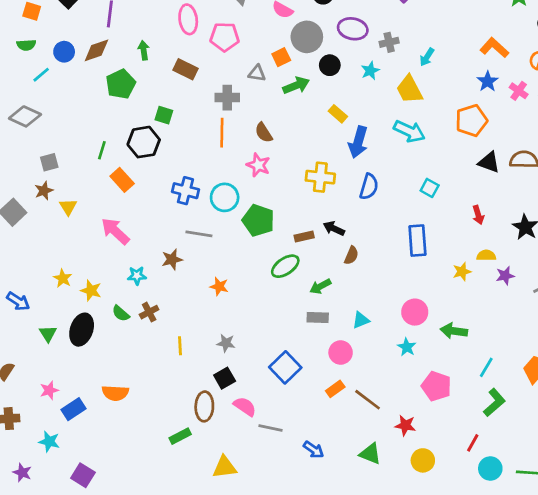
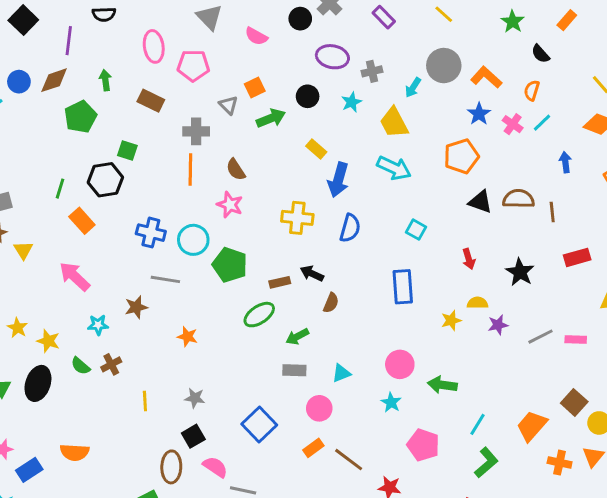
gray circle: (307, 37) -> (444, 66), moved
gray triangle: (257, 73) -> (228, 105), turned 36

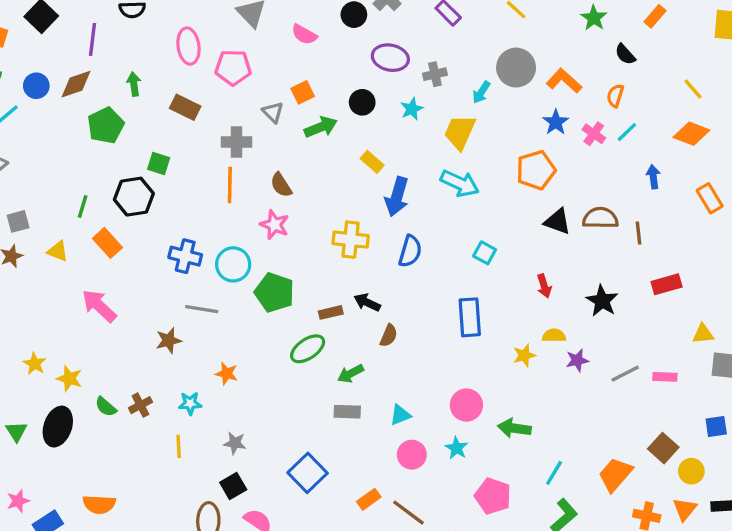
yellow trapezoid: (394, 123) -> (460, 132), turned 52
yellow triangle: (23, 250) -> (58, 251), moved, turned -36
cyan star: (98, 325) -> (190, 403), moved
pink circle: (319, 408) -> (412, 455), moved

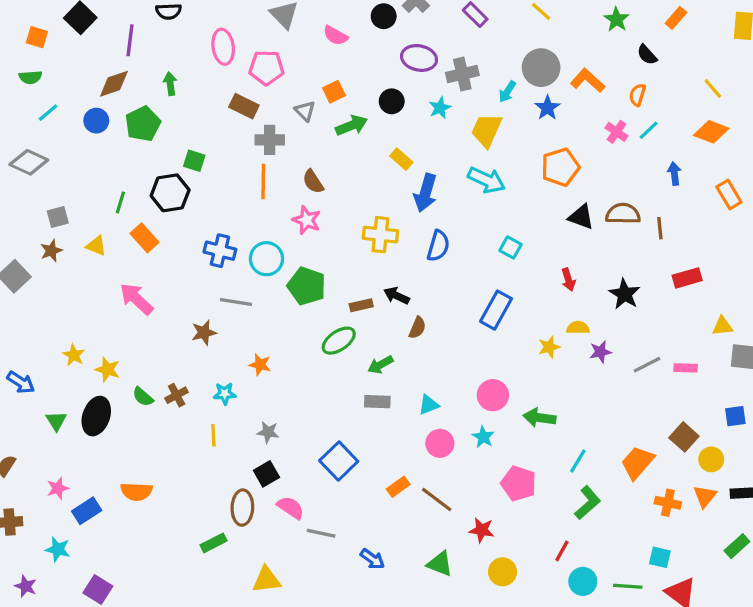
gray cross: (435, 74) -> (462, 74), size x1.4
blue circle: (36, 86) -> (96, 121), moved
brown rectangle: (185, 107) -> (244, 106), moved
blue star: (556, 122) -> (547, 108), moved
blue rectangle: (470, 317) -> (496, 310), turned 33

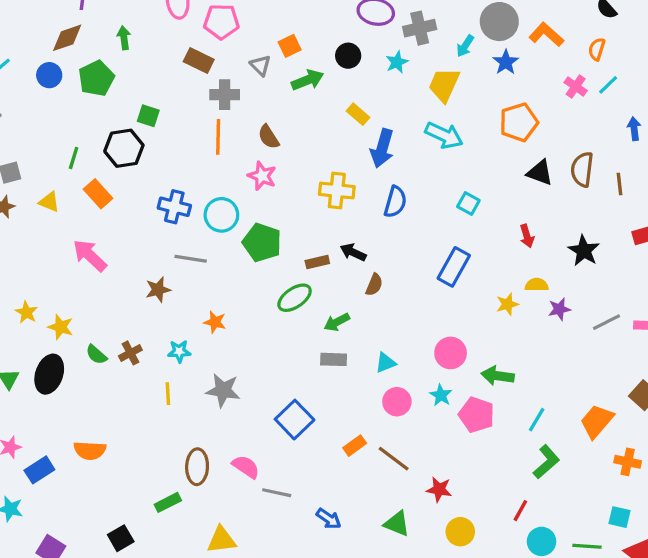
brown semicircle: (623, 214) -> (582, 169), turned -84
gray star: (268, 432) -> (223, 390), size x1.5
black square: (266, 474) -> (121, 538), moved
pink pentagon: (519, 483) -> (477, 415), moved

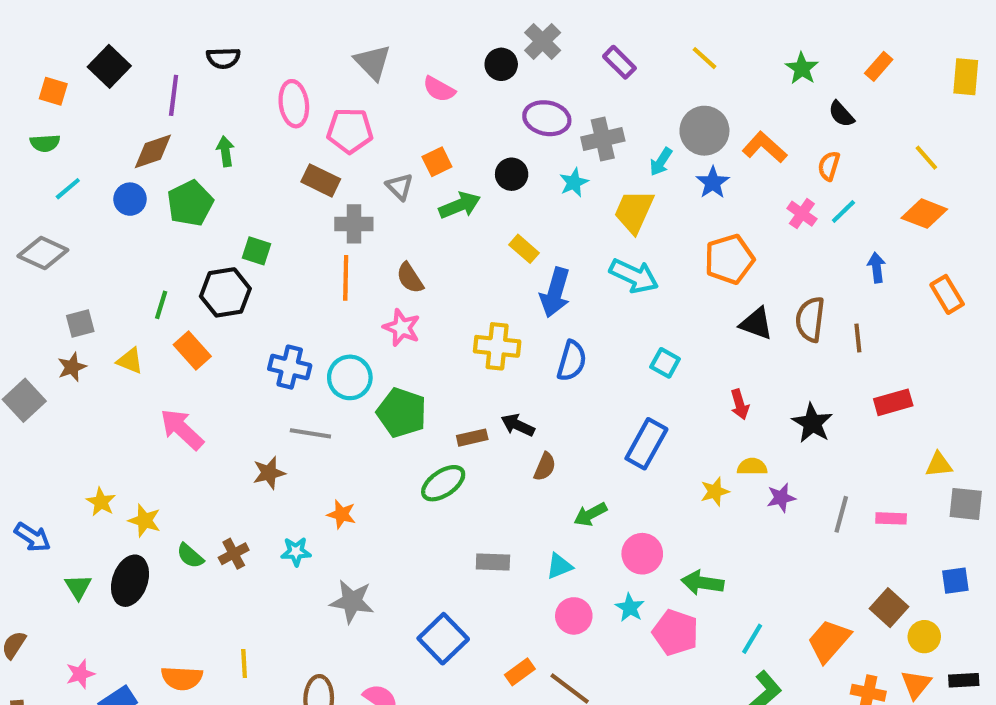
green arrow: (337, 322) -> (590, 514), moved
gray line: (606, 322) -> (841, 514), turned -48
yellow line: (168, 394) -> (244, 664), moved

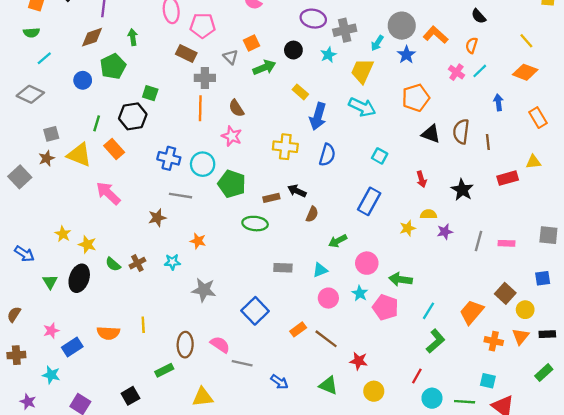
blue circle: (130, 199) -> (83, 80), moved
yellow triangle: (130, 361) -> (79, 155), size x1.6
yellow triangle: (939, 465) -> (533, 162), moved
green ellipse: (443, 483) -> (255, 224), turned 40

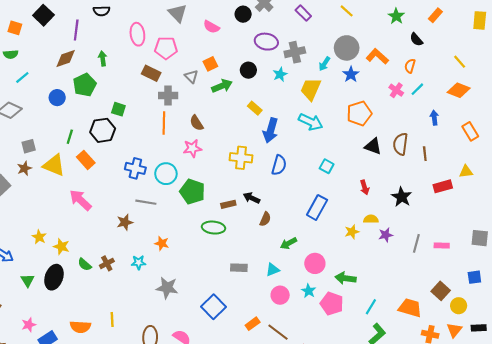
pink star: (232, 136) -> (192, 148), turned -30
orange trapezoid: (472, 312) -> (410, 308), turned 65

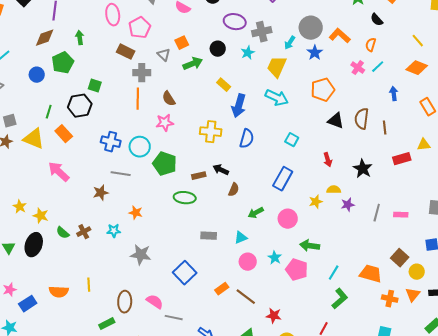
pink pentagon: (166, 48) -> (140, 28), turned -30
pink circle: (315, 263) -> (288, 219), moved

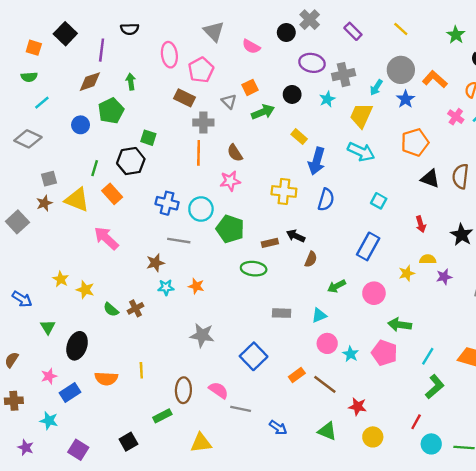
cyan star: (114, 231) -> (166, 287), moved
black ellipse: (34, 245) -> (77, 346), moved
cyan star: (275, 258) -> (351, 354), moved

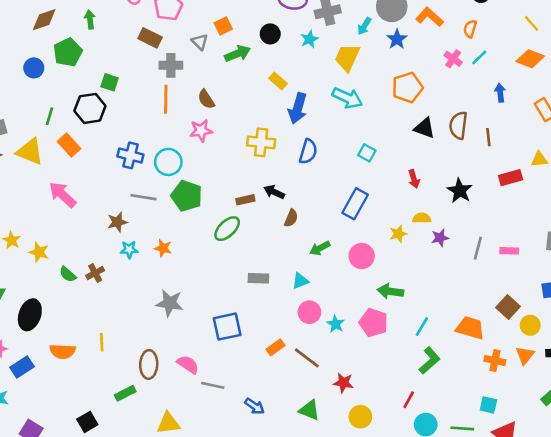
green pentagon: (230, 229) -> (187, 196), moved
green ellipse: (254, 269) -> (227, 229), turned -50
blue square: (254, 356) -> (227, 327), turned 32

